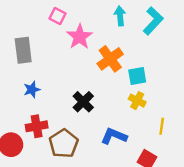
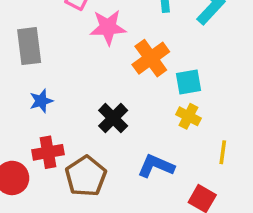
pink star: (80, 37) -> (108, 27), turned 30

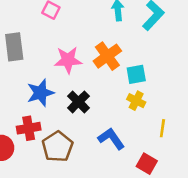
pink star: (108, 27) -> (68, 60), moved
blue star: (41, 101) -> (40, 93), moved, size x1.5
blue L-shape: (156, 166) -> (111, 139), turned 32

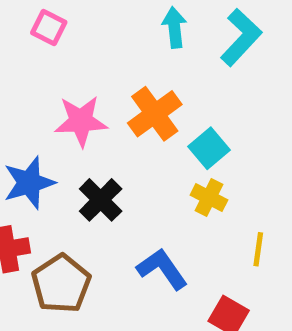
cyan square: (136, 74) -> (209, 148), turned -30

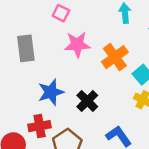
pink star: (81, 121) -> (77, 45), moved

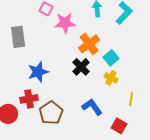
pink star: (77, 45) -> (65, 23), moved
black cross: (87, 101) -> (81, 67), moved

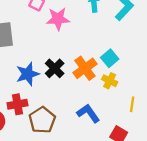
orange cross: (89, 44) -> (85, 68), moved
black cross: (81, 67) -> (55, 68), moved

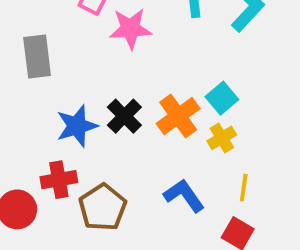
yellow cross: (110, 81) -> (222, 138), turned 32
yellow line: (132, 104) -> (244, 188), moved

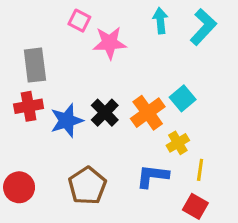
yellow cross: (222, 138) -> (178, 143), moved
red cross: (59, 180) -> (29, 106), moved
blue L-shape: (184, 196) -> (152, 176), turned -48

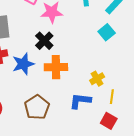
cyan square: (183, 98) -> (107, 32), moved
black cross: (105, 113) -> (44, 41), moved
orange cross: (148, 113) -> (56, 67), moved, turned 35

